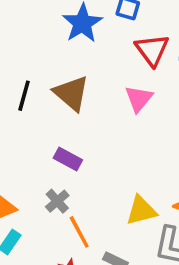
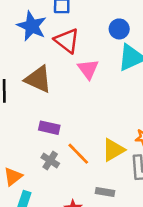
red triangle: (152, 50) -> (67, 41), moved
orange line: (79, 232) -> (78, 154), moved

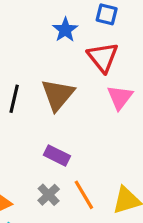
blue star: (32, 26) -> (65, 30), size x0.7
brown triangle: (38, 79) -> (58, 95), turned 32

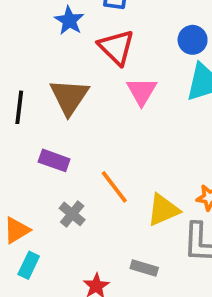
purple rectangle: (57, 156) -> (54, 160), moved
orange line: (84, 195) -> (114, 187), moved

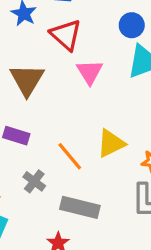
yellow triangle: (163, 210) -> (111, 143), moved
gray rectangle: (144, 268) -> (80, 207), moved, size x1.6

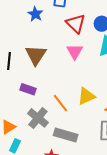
red triangle: (66, 35) -> (76, 24), moved
gray cross: (34, 181) -> (38, 118), size x1.5

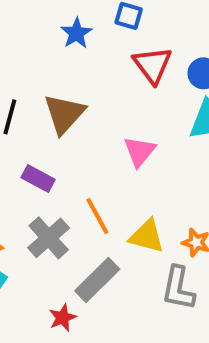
pink triangle: (75, 52) -> (140, 151), moved
yellow triangle: (86, 96) -> (147, 236), moved, turned 30
gray rectangle: (66, 135) -> (97, 280), turned -70

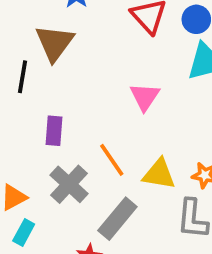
brown triangle: (64, 114) -> (55, 43), moved
purple rectangle: (38, 178) -> (54, 131), turned 72

